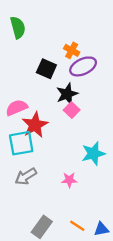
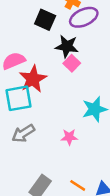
black star: (67, 94) -> (67, 46), turned 30

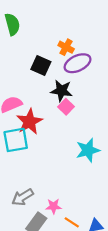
gray arrow: (23, 133) -> (23, 197), moved
pink star: (69, 137) -> (53, 206), moved

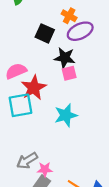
pink square: (66, 107) -> (69, 73), turned 32
cyan star: (88, 150) -> (66, 115), moved
pink star: (53, 206) -> (45, 169), moved

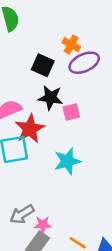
black star: (65, 58) -> (50, 98), moved

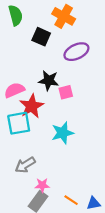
orange cross: (71, 45) -> (64, 16), moved, size x1.5
black square: (43, 65) -> (41, 37), moved
gray arrow: (22, 214) -> (25, 165), moved

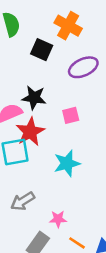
black star: (49, 80) -> (34, 98), moved
pink star: (42, 185) -> (58, 219), moved

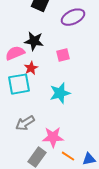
red star: (30, 132) -> (31, 68), size x0.6
pink star: (58, 219) -> (53, 137), size x1.5

